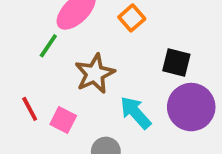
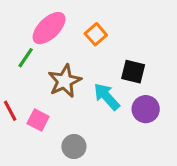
purple circle: (191, 107) -> (146, 109), size x0.7
cyan arrow: (136, 113) -> (107, 97), moved

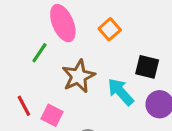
pink ellipse: (49, 28) -> (63, 23), turned -69

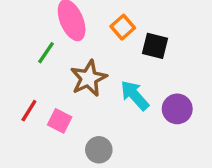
black square: (147, 67) -> (155, 46), moved
red line: (24, 106) -> (29, 111), turned 60

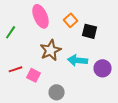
green line: (46, 53) -> (11, 32), moved
cyan arrow: (135, 95) -> (78, 60), turned -42
red line: (29, 111) -> (16, 69), turned 40

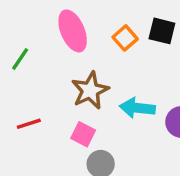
black square: (90, 31) -> (162, 31), moved
pink square: (34, 75) -> (83, 134), moved

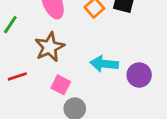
brown star: (90, 90) -> (50, 47), moved

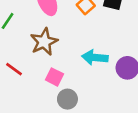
red line: (17, 76) -> (14, 69), turned 54

